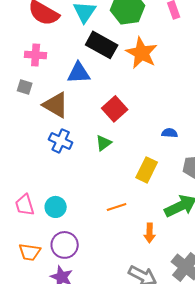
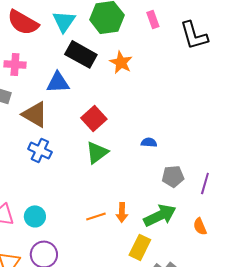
orange star: (142, 53) -> (121, 62), size x0.7
green triangle: (104, 143) -> (97, 152), moved, size x1.4
yellow rectangle: (147, 170) -> (140, 247), moved
orange arrow: (150, 233) -> (122, 212), moved

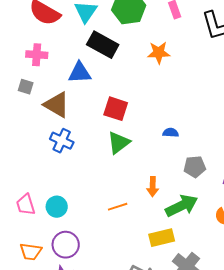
orange star: (121, 62) -> (159, 53), moved, turned -30
red square: (94, 118) -> (116, 109), turned -30
orange arrow: (122, 212) -> (153, 187), moved
yellow rectangle: (140, 247) -> (162, 238), turned 50

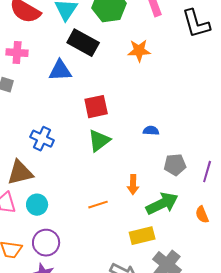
brown triangle: (57, 105) -> (20, 173), moved, turned -44
red square: (116, 109) -> (96, 107), turned -30

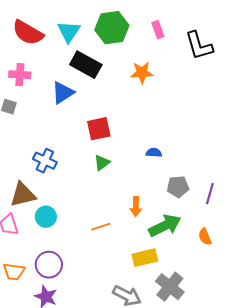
blue triangle: (60, 71) -> (63, 93), turned -30
green triangle: (99, 141) -> (102, 163), size x0.7
cyan circle: (37, 205) -> (46, 217), moved

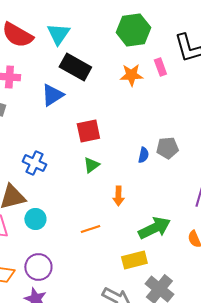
green hexagon: (112, 28) -> (133, 30), moved
pink rectangle: (158, 30) -> (160, 67), moved
blue semicircle: (154, 153) -> (143, 155), turned 98
gray pentagon: (178, 187) -> (167, 148), moved
orange arrow: (136, 207) -> (118, 196), moved

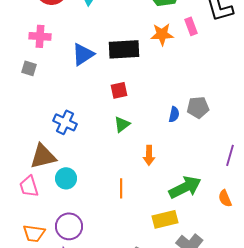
black rectangle: (75, 67) -> (124, 49), moved, turned -32
red square: (88, 131) -> (119, 90), size x0.7
orange line: (90, 229) -> (121, 188), turned -72

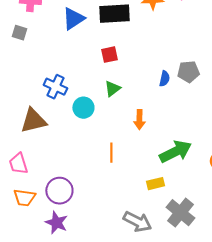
cyan circle: (66, 178) -> (83, 108), moved
pink trapezoid: (29, 186) -> (18, 164), moved
yellow rectangle: (165, 219) -> (155, 184), size x0.7

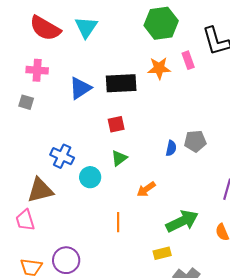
orange arrow: (139, 120) -> (146, 189), turned 54
pink trapezoid: (18, 164) -> (25, 220), moved

